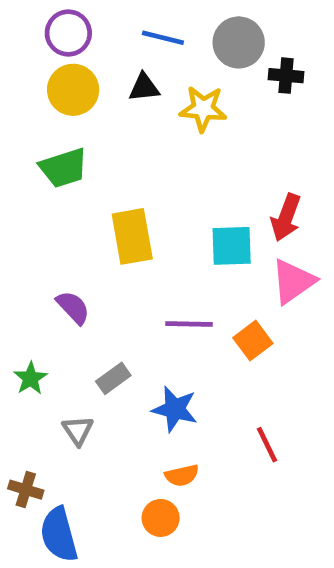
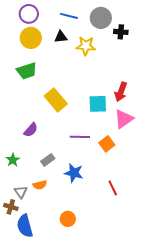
yellow rectangle: (132, 236) -> (56, 100), turned -30
purple semicircle: (73, 307) -> (31, 130), turned 84
gray triangle: (78, 430) -> (21, 192), moved
orange semicircle: (182, 475) -> (40, 185), moved

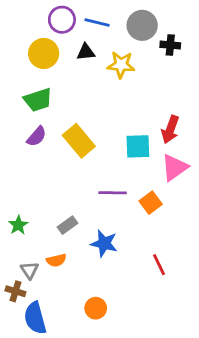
purple circle: (29, 14) -> (62, 20), moved
purple semicircle: (31, 130) -> (37, 136), moved

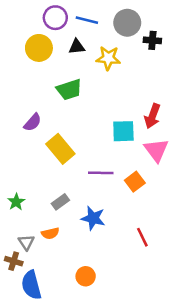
green trapezoid: (38, 100) -> (69, 90), moved
yellow rectangle: (79, 141) -> (60, 149), moved
pink triangle: (174, 167) -> (156, 150), turned -32

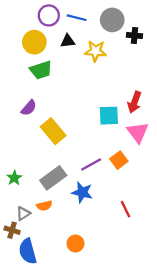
green trapezoid: (69, 90) -> (41, 70), moved
purple line: (101, 173) -> (91, 165), moved, turned -30
gray rectangle: (60, 202) -> (53, 178), size x1.6
gray triangle: (26, 242) -> (23, 213), turned 32

